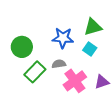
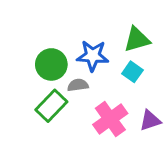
green circle: (22, 47) -> (51, 64), moved
gray semicircle: (59, 64) -> (78, 85), moved

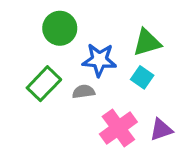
green circle: (51, 64) -> (60, 28), moved
green rectangle: (51, 106) -> (44, 84), moved

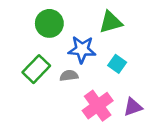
green triangle: (147, 42) -> (111, 22), moved

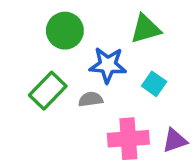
pink cross: (98, 106) -> (128, 139), turned 32

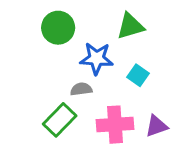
green rectangle: (48, 91) -> (60, 120), moved

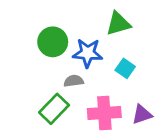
green circle: (58, 28) -> (53, 42), moved

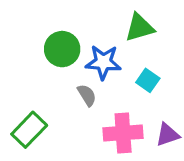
gray semicircle: (74, 81) -> (87, 95), turned 66
green rectangle: (54, 109) -> (29, 130), moved

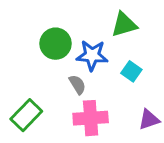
pink cross: (123, 133) -> (91, 118), moved

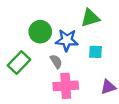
cyan square: (131, 71) -> (96, 52), turned -32
green rectangle: (26, 115) -> (19, 63), moved

